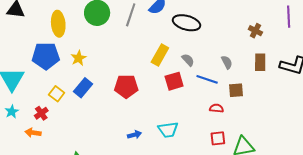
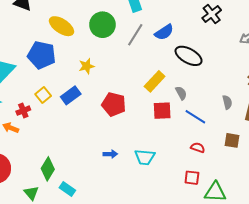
yellow ellipse: (58, 24) -> (62, 26), turned -65
yellow star: (79, 58) -> (87, 66), moved
gray semicircle: (227, 62) -> (227, 102), moved
brown square: (236, 90) -> (232, 140), moved

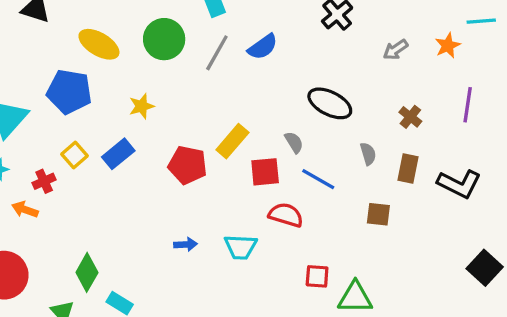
black ellipse: (189, 56) -> (330, 103), moved
yellow rectangle: (155, 81) -> (232, 141), moved
red semicircle: (198, 148) -> (286, 215), moved, size x1.5

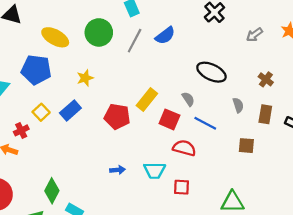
red square: (265, 172) -> (169, 119), turned 30
red square: (317, 276) -> (182, 187), moved

